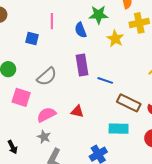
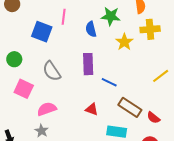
blue square: (32, 38) -> (42, 32), size x1.5
gray semicircle: (47, 76) -> (52, 71), turned 90
red triangle: (77, 111) -> (92, 109), moved

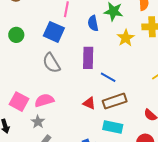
blue square: (42, 32) -> (54, 32), moved
green circle: (14, 59) -> (16, 35), moved
pink square: (24, 89) -> (19, 102), moved
brown rectangle: (130, 107) -> (115, 101), moved, turned -55

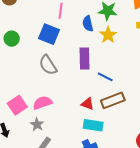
yellow star: (126, 38) -> (108, 35), moved
pink square: (19, 102) -> (17, 105), turned 30
cyan rectangle: (113, 127) -> (93, 125), moved

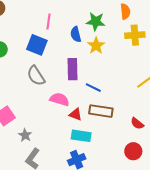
brown rectangle: (113, 100) -> (101, 111), turned 30
pink semicircle: (42, 103) -> (60, 99), moved, turned 36

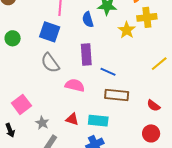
yellow star: (96, 46) -> (127, 30), moved
red triangle: (76, 114) -> (72, 119), moved

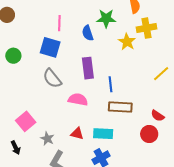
blue line: (108, 72) -> (110, 84), turned 63
red circle: (151, 133) -> (149, 134), moved

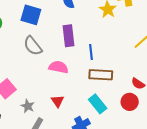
red triangle: (77, 134) -> (58, 101), turned 40
cyan rectangle: (103, 134) -> (98, 104), moved, turned 48

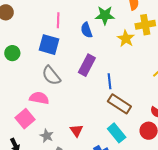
purple rectangle: (68, 36) -> (87, 65), turned 35
pink semicircle: (58, 67) -> (39, 98), moved
brown rectangle: (101, 75) -> (119, 104), turned 30

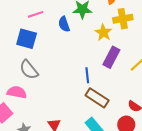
pink line: (58, 20) -> (36, 14), turned 70
purple rectangle: (87, 65) -> (111, 57), moved

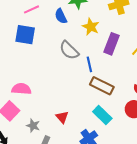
yellow star: (103, 33) -> (91, 27), moved
gray semicircle: (29, 70) -> (69, 50), moved

